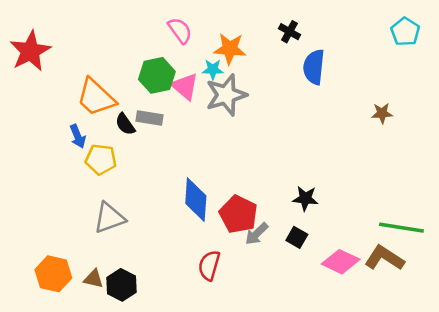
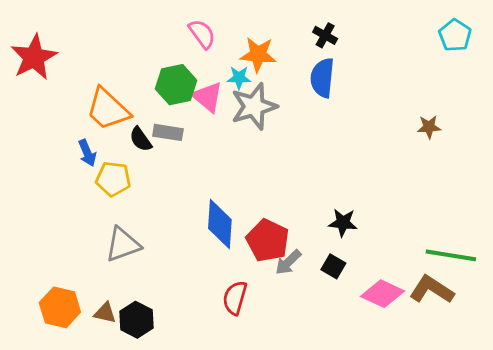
blue semicircle: (314, 67) -> (322, 78), moved

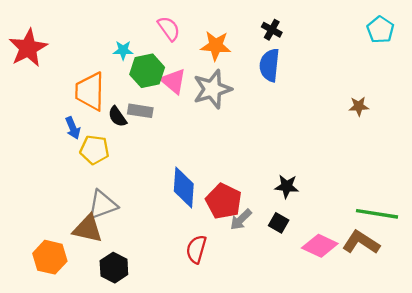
cyan star: (239, 78) -> (123, 50), moved
orange trapezoid: (108, 109) -> (90, 91), turned 48
brown triangle: (105, 313) -> (88, 229), moved, size x1.6

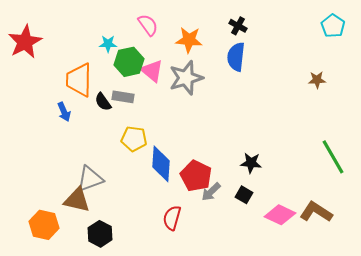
brown star: (359, 106) -> (317, 80), moved
yellow pentagon: (94, 150) -> (134, 139), moved
green line: (377, 214) -> (333, 157), moved, turned 51

